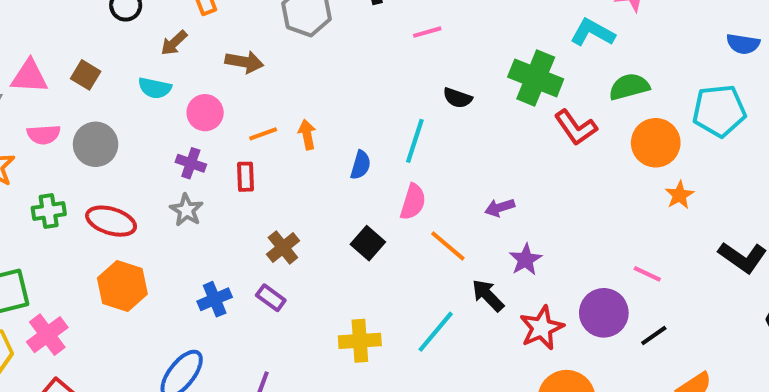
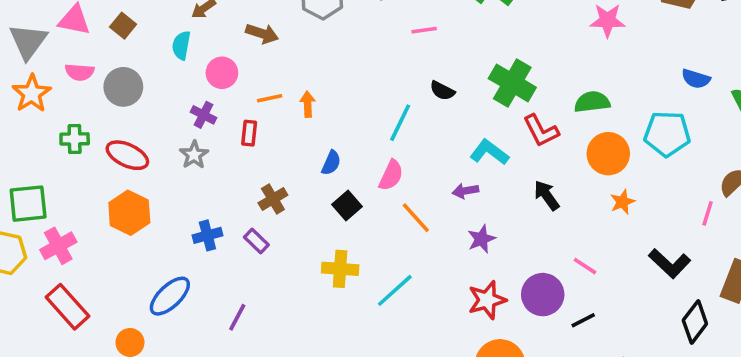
cyan L-shape: (593, 32) -> (489, 152), moved
cyan semicircle: (155, 88) -> (181, 45), turned 80
blue semicircle: (361, 165) -> (331, 163), moved
black arrow: (488, 295) -> (547, 195), moved
yellow cross: (360, 341) -> (340, 269), moved

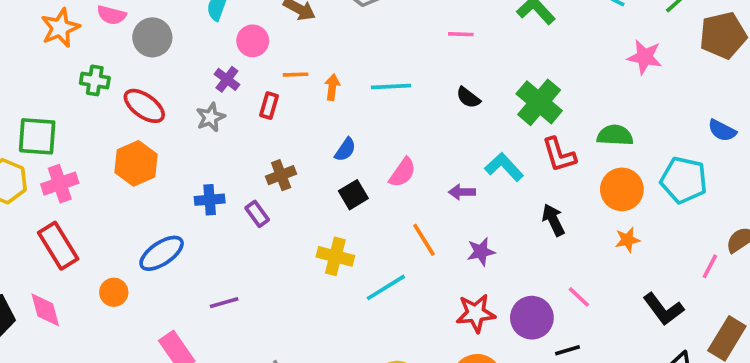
cyan line: (400, 123) -> (391, 86), moved, turned 51
purple arrow: (465, 191) -> (462, 192), moved
orange line: (416, 218) -> (424, 240), moved
purple line: (237, 317) -> (224, 303), moved, turned 36

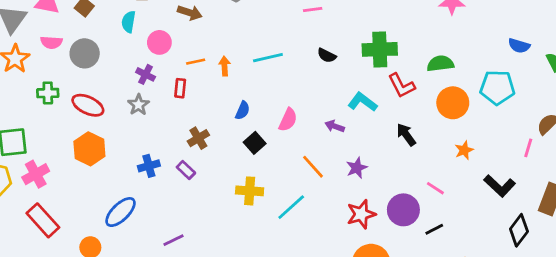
green cross: (539, 102) -> (380, 49), turned -32
purple arrow: (462, 192) -> (335, 126), turned 30
orange star: (627, 240) -> (464, 150), moved

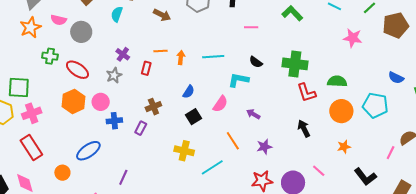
pink circle: (159, 42) -> (101, 102), moved
cyan L-shape: (363, 102) -> (238, 80), moved, turned -35
purple rectangle: (186, 170) -> (141, 128), turned 64
purple line: (173, 240) -> (123, 177), turned -49

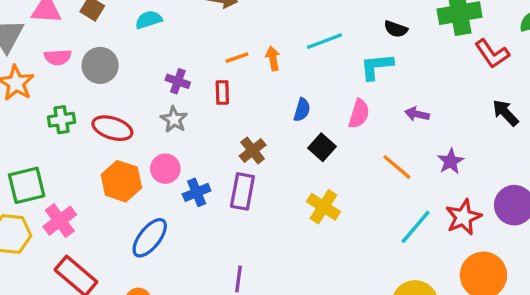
cyan semicircle: (117, 14) -> (149, 20), turned 70
purple rectangle: (141, 128) -> (242, 191), size x1.5
blue ellipse: (88, 151) -> (150, 238), moved
yellow cross: (184, 151) -> (323, 207), turned 36
cyan line: (212, 167) -> (416, 227), moved

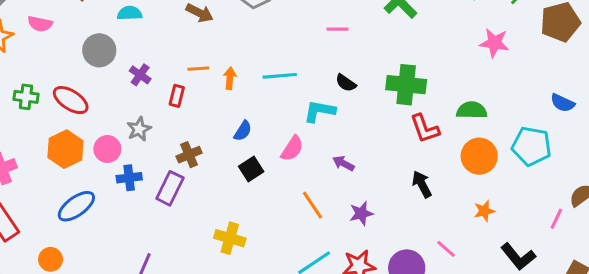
gray circle: (100, 65) -> (99, 50), moved
gray star: (174, 119) -> (139, 129), moved
green cross: (61, 120) -> (26, 97), moved
yellow cross: (323, 207) -> (230, 238), moved, turned -32

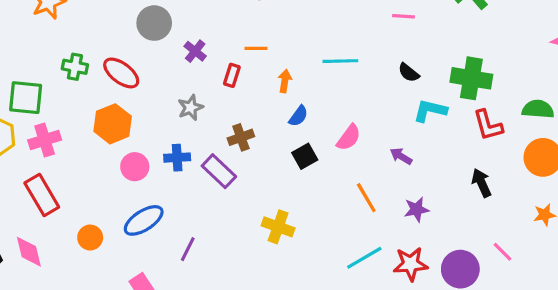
orange arrow: (230, 78) -> (285, 81), moved
cyan L-shape: (319, 111) -> (430, 111), moved
pink circle: (107, 149) -> (135, 167), moved
purple rectangle: (170, 188) -> (219, 171), turned -76
blue ellipse: (76, 206) -> (144, 220), moved

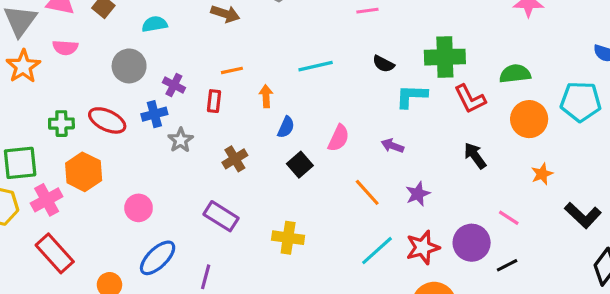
orange hexagon: (113, 124) -> (84, 172), moved
blue cross: (177, 158) -> (154, 114), moved
purple rectangle: (219, 171) -> (221, 216), moved

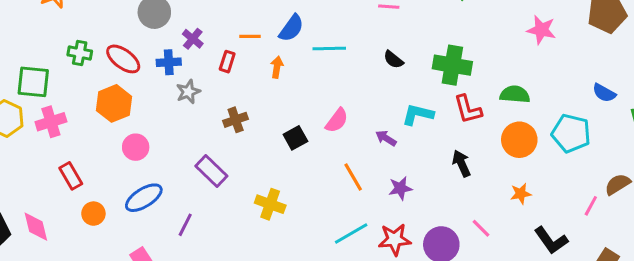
cyan L-shape: (411, 96) -> (418, 114), moved
blue semicircle: (286, 127) -> (291, 28), moved, size x1.4
orange hexagon: (84, 172) -> (114, 103), moved
red rectangle: (55, 253) -> (71, 176), moved, size x0.7

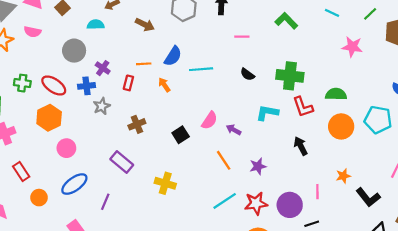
orange arrow: (277, 67) -> (164, 85), turned -40
purple arrow: (386, 138) -> (234, 130), moved
orange star: (521, 194) -> (343, 176), moved
pink line: (481, 228) -> (317, 192), turned 48

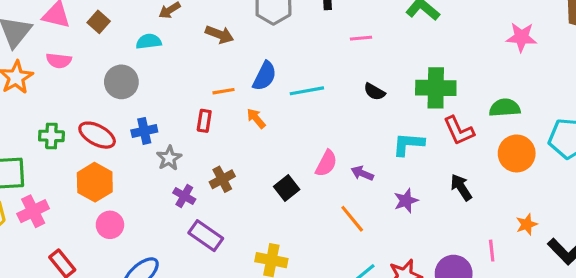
purple cross: (103, 68) -> (184, 196), moved
pink circle: (66, 148) -> (110, 225), moved
purple star: (258, 166) -> (406, 201), moved

